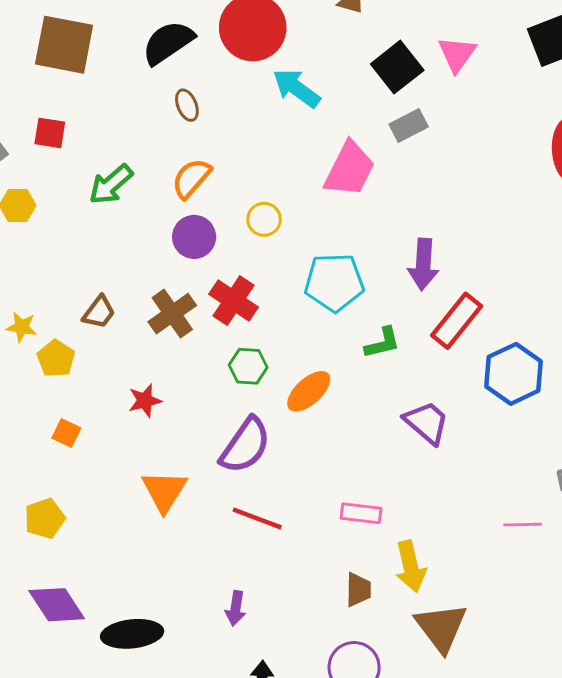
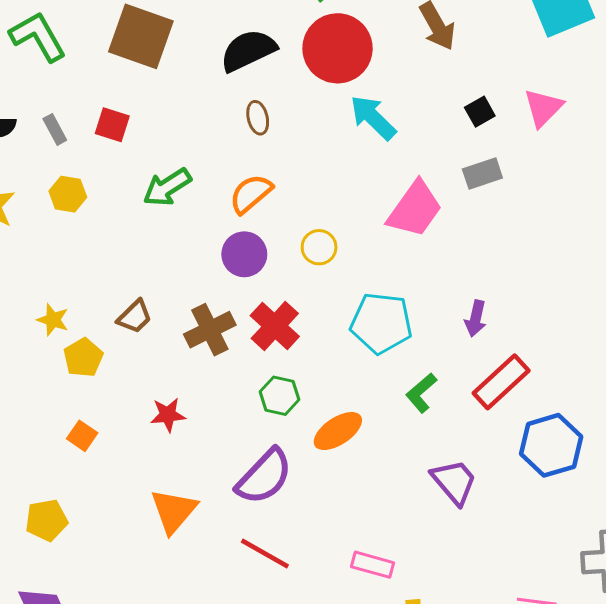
black square: (397, 67) -> (480, 112), size x0.6
purple arrow: (423, 264) -> (476, 319), size x0.7
green L-shape: (382, 343) -> (421, 393), turned 144

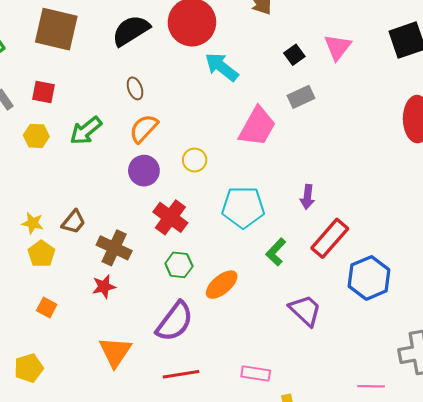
brown ellipse: (258, 118) -> (135, 88), moved
yellow hexagon: (68, 194) -> (36, 136), moved
yellow star: (53, 320) -> (33, 223), moved
brown cross: (210, 330) -> (114, 248), moved, turned -32
red line: (265, 554) -> (181, 374), turned -32

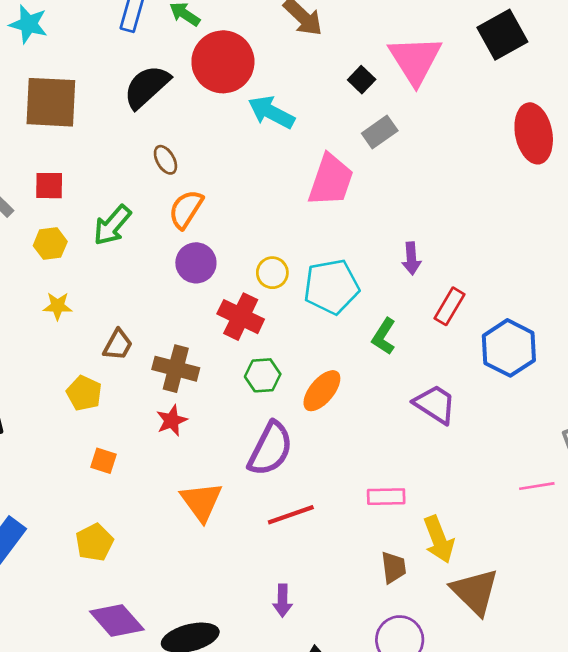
pink triangle: (338, 47) -> (415, 60), size x1.5
yellow circle: (195, 160) -> (272, 273), moved
yellow star: (33, 223) -> (58, 306), moved
red rectangle: (330, 238) -> (450, 306), size x0.7

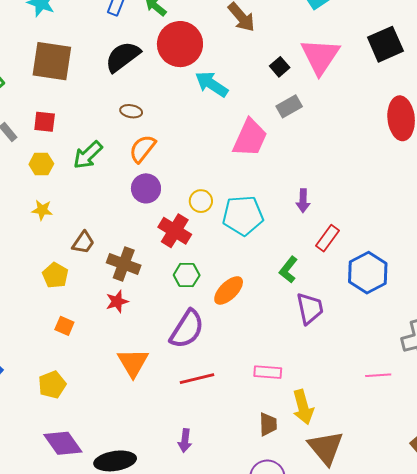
brown ellipse: (165, 160) -> (131, 111), turned -55
green L-shape: (384, 336) -> (288, 270), moved
purple trapezoid: (435, 404) -> (310, 308), turned 40

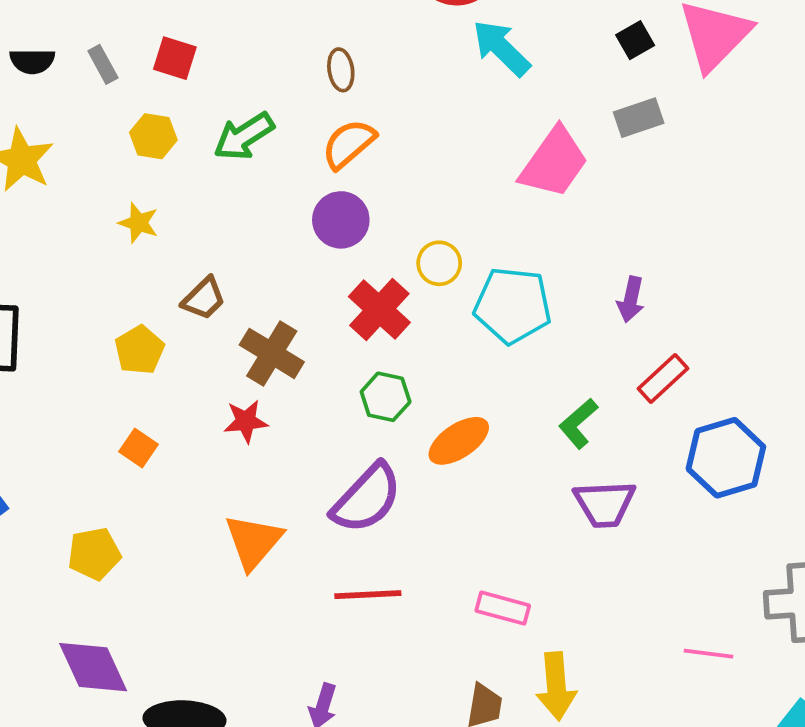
brown ellipse: (131, 111) -> (341, 70), turned 60
purple trapezoid: (310, 308) -> (605, 504), turned 88

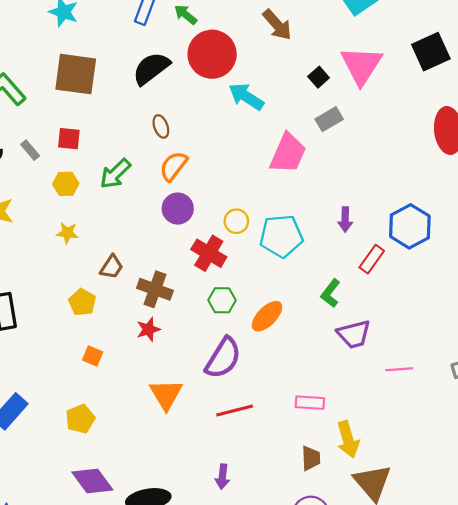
blue hexagon: (726, 458) -> (410, 226), moved
pink line: (709, 654) -> (399, 369), moved

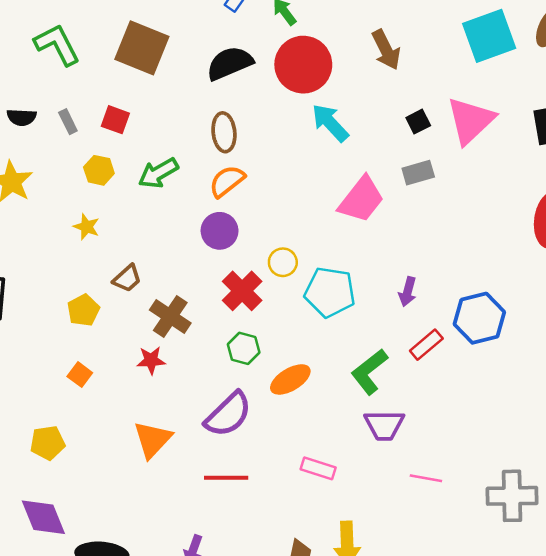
brown ellipse: (161, 126) -> (224, 132), size x1.4
green L-shape: (330, 293) -> (369, 372), size x1.4
pink rectangle: (310, 403) -> (318, 468), moved

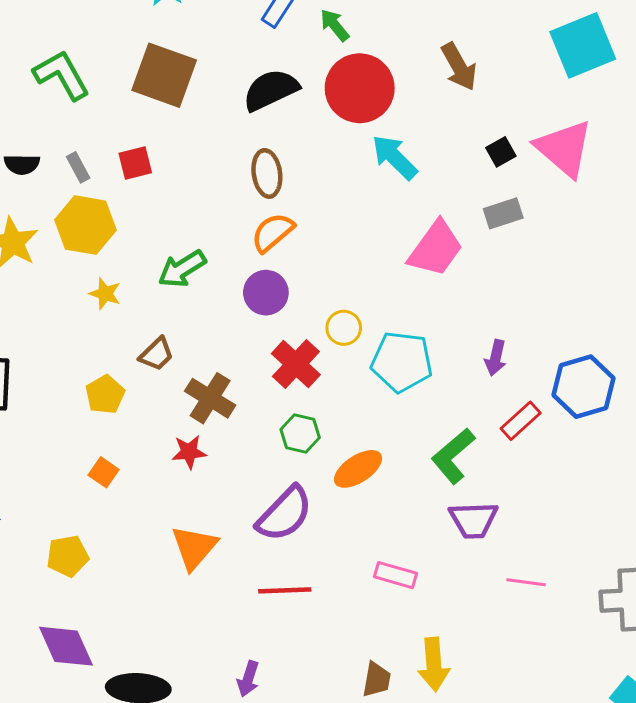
red square: (115, 120) -> (135, 163), turned -32
pink triangle: (471, 121) -> (564, 148), turned -34
yellow hexagon: (99, 170) -> (85, 225), moved, size x1.6
green arrow: (158, 173) -> (182, 269), moved

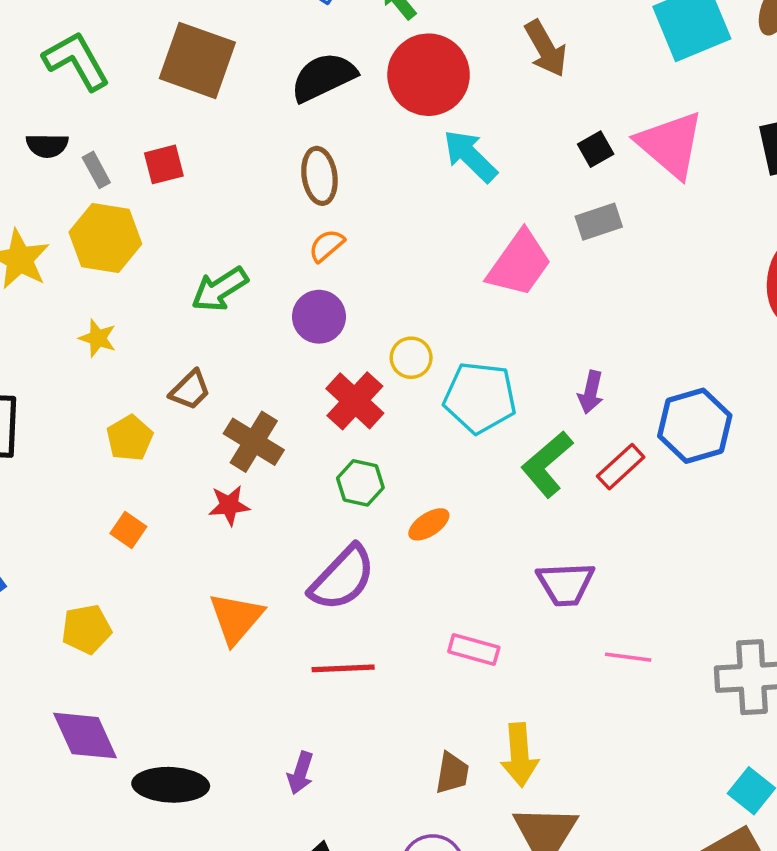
black semicircle: (22, 164) -> (47, 145), moved
orange semicircle: (273, 232) -> (327, 245), size x0.7
yellow star: (105, 294) -> (98, 338), moved
green L-shape: (453, 456) -> (547, 464), moved
orange ellipse: (358, 469) -> (429, 524), size x0.7

